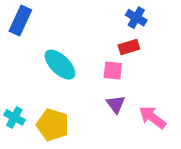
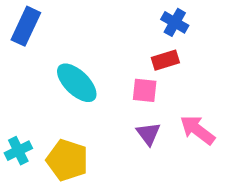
cyan cross: (14, 117) -> (18, 151), turned 36
pink arrow: (152, 117) -> (197, 130), moved

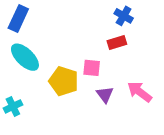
cyan ellipse: (77, 83) -> (25, 57), moved
pink square: (145, 90) -> (92, 68), moved
yellow pentagon: (67, 160) -> (64, 81), moved

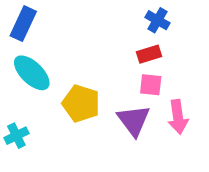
pink square: (92, 68) -> (151, 85), moved
pink arrow: (140, 92) -> (178, 117), turned -135
purple triangle: (105, 94) -> (134, 120), size x1.5

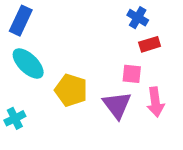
red rectangle: (149, 54) -> (150, 44), moved

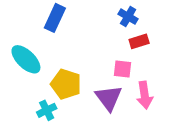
blue rectangle: (21, 21) -> (55, 18), moved
cyan cross: (15, 118) -> (47, 110), moved

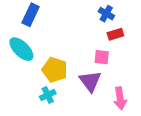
blue rectangle: (55, 18) -> (31, 15), moved
pink arrow: (145, 95) -> (120, 98), moved
cyan cross: (47, 110) -> (48, 95), moved

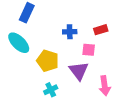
blue cross: (106, 14) -> (70, 32), moved, turned -32
cyan cross: (48, 95) -> (51, 90), moved

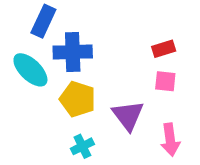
blue cross: (70, 32) -> (73, 52), moved, size x1.6
pink square: (89, 50) -> (165, 81), moved

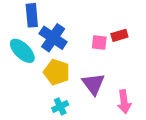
blue rectangle: (43, 21) -> (32, 15), turned -30
blue cross: (73, 52) -> (53, 38), turned 36
pink square: (165, 81) -> (99, 43), moved

